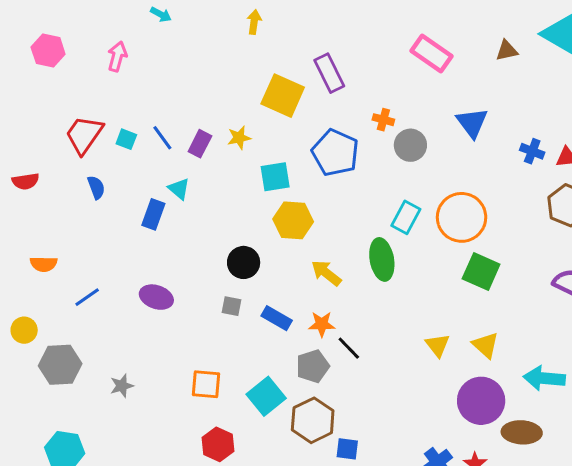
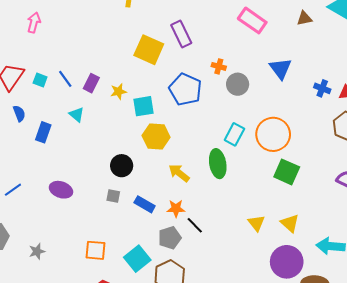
yellow star: (239, 138) -> (118, 92), moved
blue rectangle: (153, 214) -> (43, 132), moved

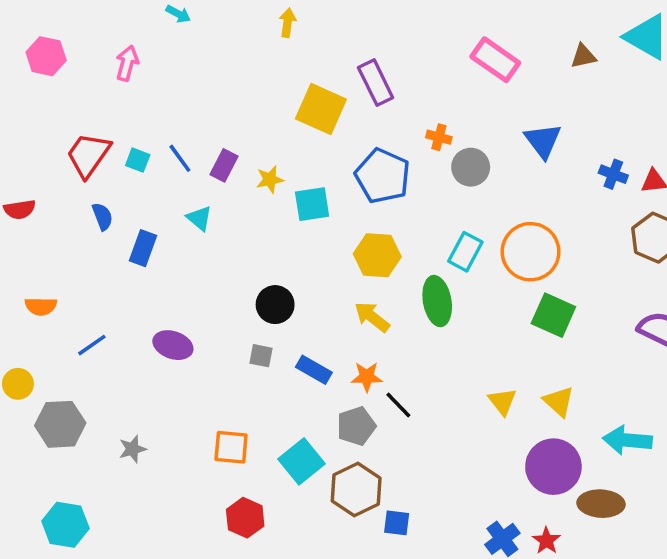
yellow hexagon: (156, 136) -> (377, 255), moved

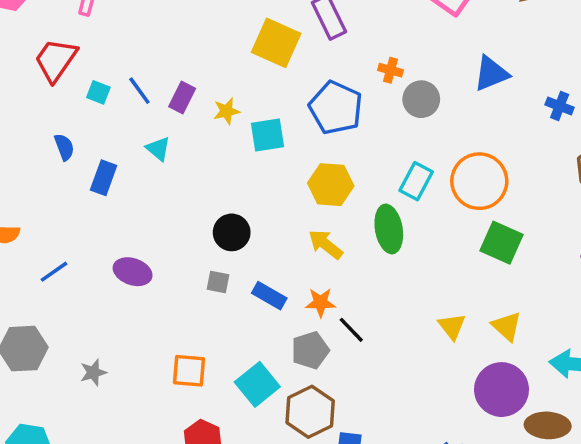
blue triangle: (543, 141) -> (491, 74), turned 45
red trapezoid: (88, 155) -> (56, 60), moved

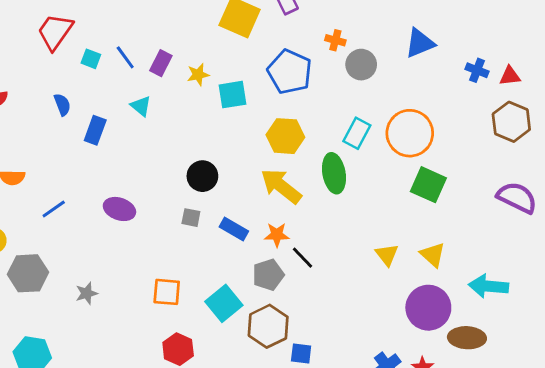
yellow arrow: (326, 244) -> (281, 186), size x1.4

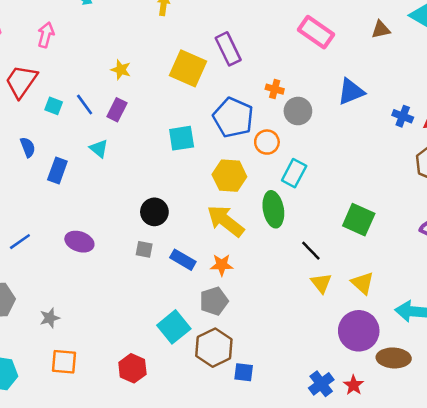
yellow star: (198, 75) -> (121, 70), moved, turned 30
orange circle: (410, 133) -> (267, 142), moved, size x0.6
black line: (303, 258) -> (311, 251), moved
orange square: (167, 292) -> (64, 362), moved

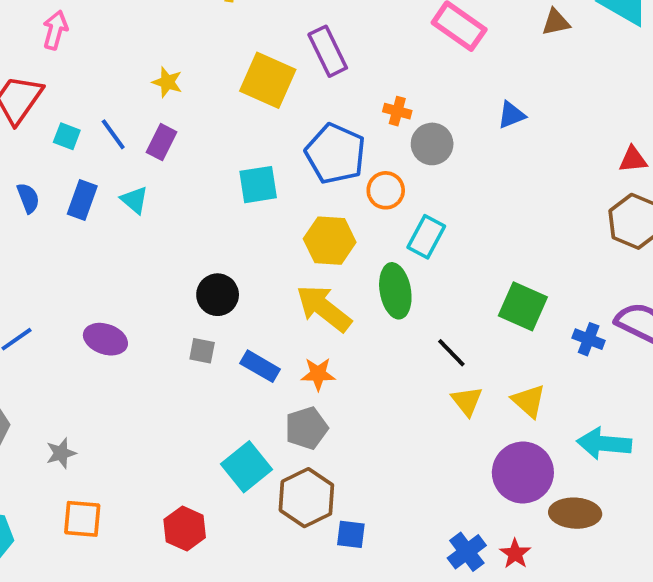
blue triangle: (351, 92) -> (511, 115), size x0.7
blue cross: (403, 116) -> (589, 339), moved
blue rectangle: (57, 171) -> (82, 200), moved

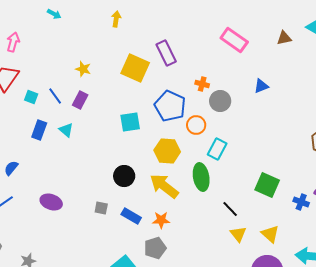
pink arrow: (55, 30) -> (13, 42), moved
blue semicircle: (28, 198) -> (11, 168), moved, turned -119
black circle: (218, 295) -> (124, 176), moved

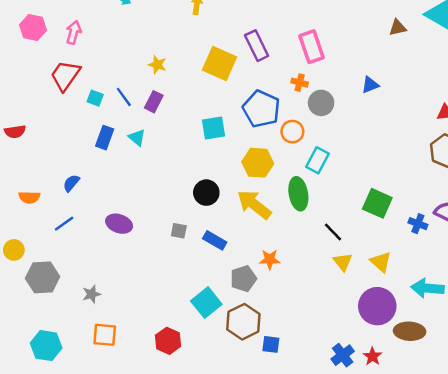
pink rectangle: (234, 40) -> (312, 47), moved, turned 36
orange star: (161, 220) -> (270, 260), moved

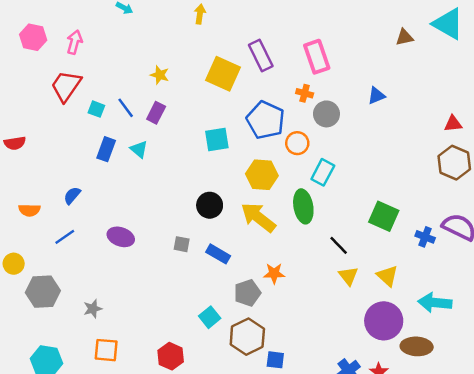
cyan square: (206, 303) -> (210, 317), size x0.7

